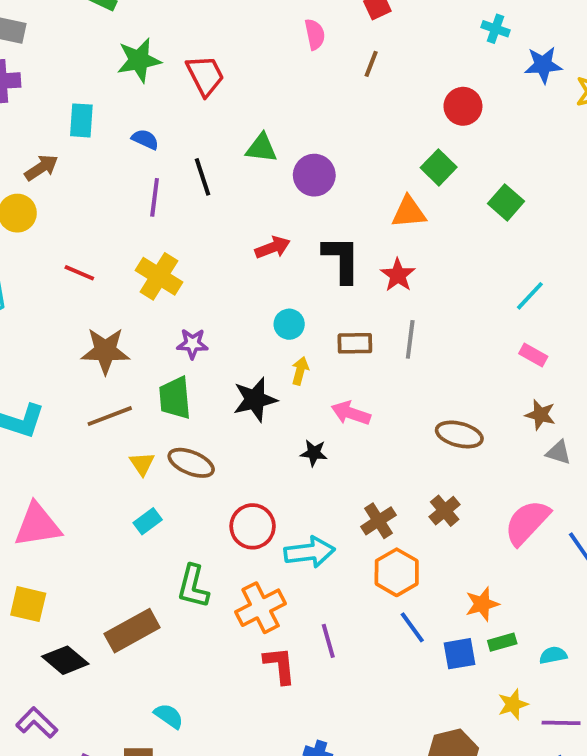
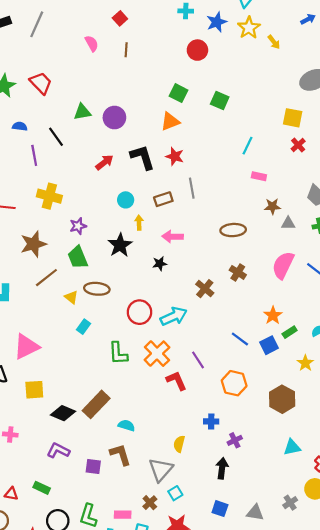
red circle: (463, 106) -> (197, 50), moved
orange hexagon: (397, 572) -> (234, 383), moved
brown rectangle: (132, 631) -> (96, 404), moved

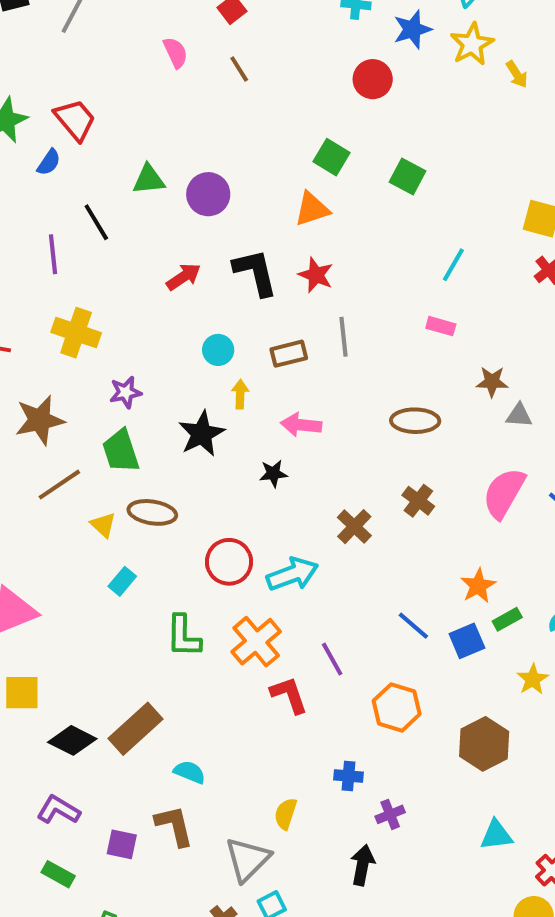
brown line: (126, 50) -> (239, 69), turned -40
blue semicircle: (20, 126) -> (49, 162), moved, turned 112
pink rectangle: (259, 176) -> (441, 326), moved
green rectangle: (42, 488) -> (58, 874), moved

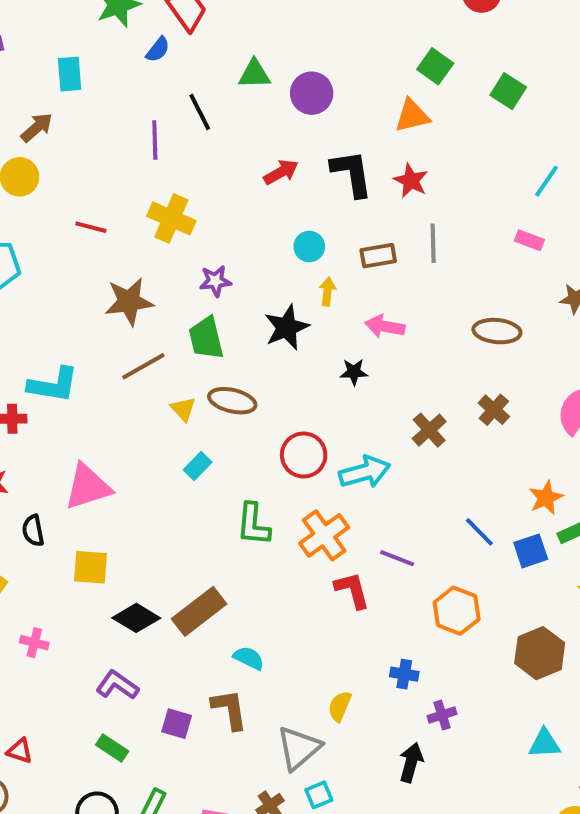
purple line: (332, 659) -> (397, 558), turned -44

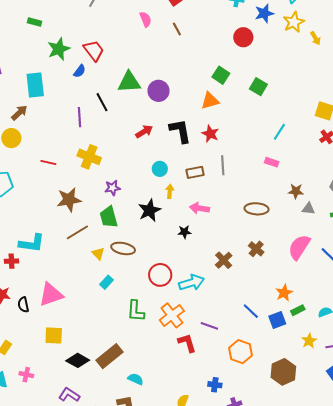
cyan rectangle: (70, 74) -> (35, 85), size x1.4
green triangle: (254, 74) -> (129, 82), size x1.4
black semicircle: (33, 531) -> (23, 305), moved

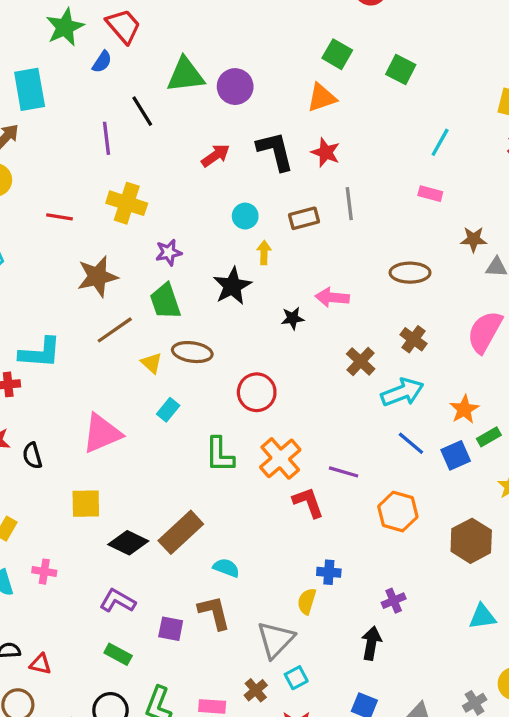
pink arrow: (199, 208) -> (332, 297), moved
cyan arrow: (192, 283) -> (402, 392), moved
pink triangle: (51, 295) -> (102, 433), moved
blue cross: (215, 385) -> (329, 572), moved

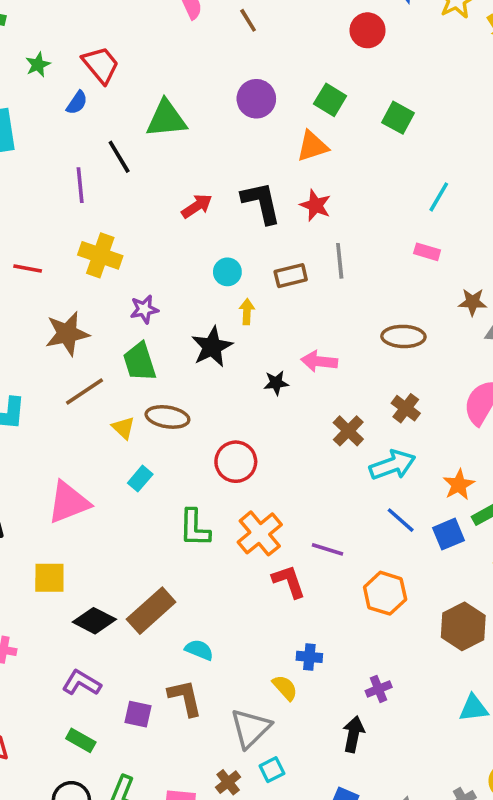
green star: (65, 27) -> (38, 65), size x0.6
purple circle: (235, 87) -> (256, 99), moved
yellow semicircle: (307, 601) -> (285, 688), turned 120

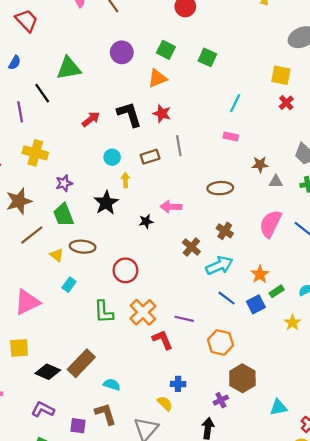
red trapezoid: (101, 65) -> (27, 21), moved
brown hexagon: (463, 626) -> (242, 378), moved

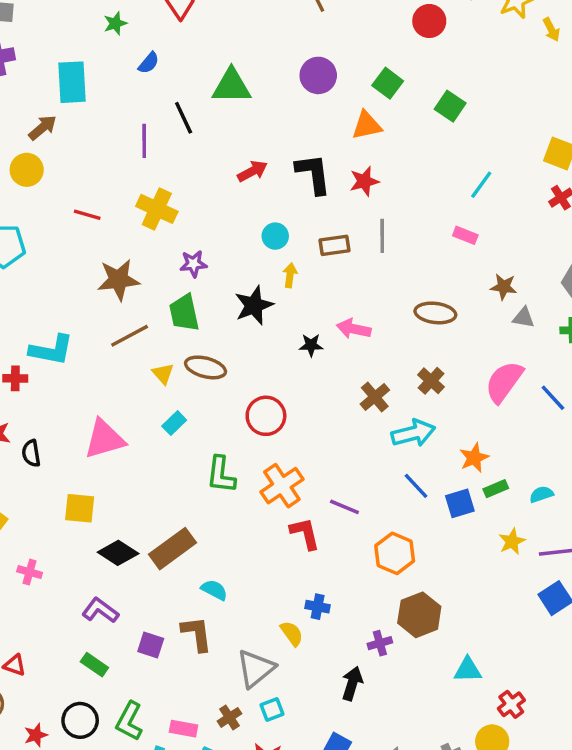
red star: (162, 114) -> (364, 181), turned 30

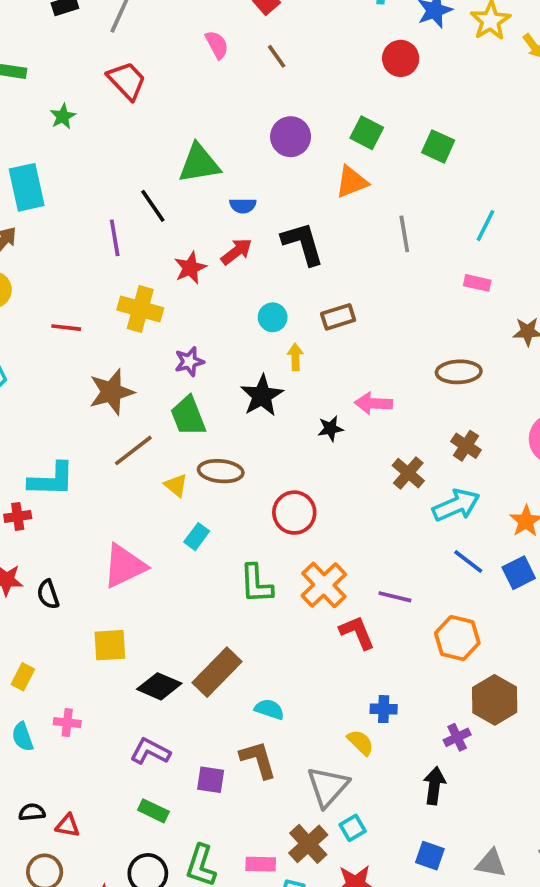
blue semicircle: (149, 63) -> (243, 206), moved, turned 60
red star: (364, 181) -> (190, 268), moved
gray line: (382, 236) -> (404, 234), moved
brown cross: (229, 717) -> (308, 844), size x1.5

